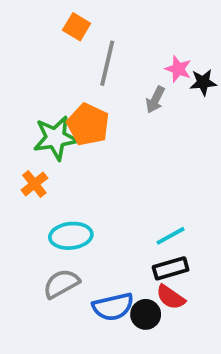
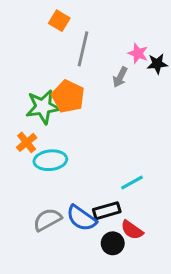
cyan ellipse: (71, 236) -> (50, 160), moved
black rectangle: (171, 268) -> (107, 211), moved
blue semicircle: (113, 307) -> (82, 218), moved, turned 48

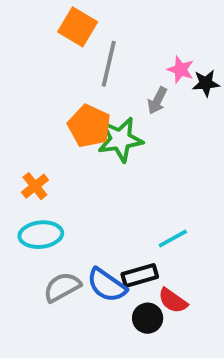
orange square: (59, 21) -> (78, 27), size x1.4
green star: (43, 107) -> (120, 139), moved
cyan ellipse: (50, 160) -> (41, 235), moved

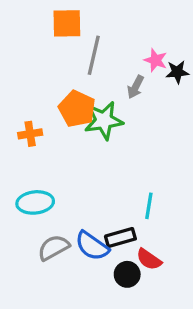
orange square: (78, 27) -> (67, 23), turned -32
orange cross: (35, 186) -> (30, 134), moved, turned 30
cyan line: (173, 239) -> (149, 206), turned -52

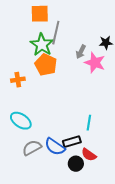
pink star: (156, 60) -> (95, 63), moved, size x1.5
green star: (104, 120) -> (42, 45), moved, turned -30
cyan ellipse: (35, 202) -> (21, 121), turned 40

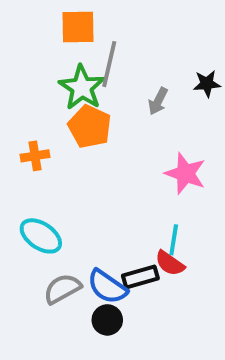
pink star: (95, 63) -> (185, 173), moved
red semicircle: (89, 155) -> (170, 263), moved
black circle: (76, 164) -> (107, 320), moved

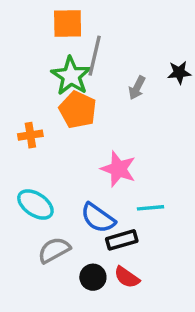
pink star: (185, 173) -> (118, 169), moved
cyan line: (174, 240) -> (150, 208), turned 76
red semicircle: (170, 263) -> (127, 277), moved
blue semicircle: (107, 287) -> (98, 218), moved

